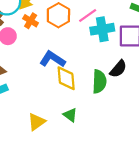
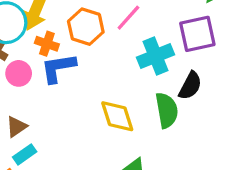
cyan cross: (102, 29) -> (155, 56), moved
blue L-shape: (52, 59) -> (58, 68), moved, turned -30

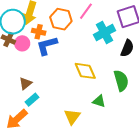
pink circle: (19, 73) -> (22, 43), moved
green semicircle: (167, 110) -> (121, 81), moved

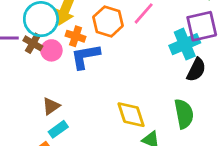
cyan cross: (105, 33) -> (185, 44), moved
yellow diamond: (85, 71) -> (131, 115), moved

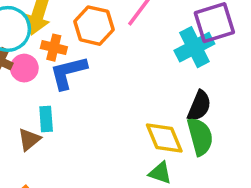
black semicircle: (196, 70) -> (199, 106), moved
yellow diamond: (131, 115) -> (164, 138), moved
cyan rectangle: (58, 129) -> (46, 119), moved, turned -54

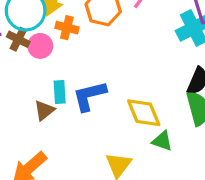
blue L-shape: (68, 73) -> (89, 96), moved
yellow diamond: (164, 138) -> (144, 113), moved

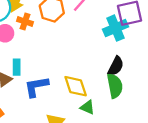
blue L-shape: (89, 96) -> (36, 87), moved

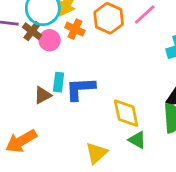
blue L-shape: (36, 87) -> (80, 89), moved

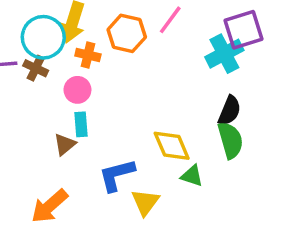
pink circle: (50, 40) -> (77, 90), moved
blue L-shape: (80, 89) -> (117, 175), moved

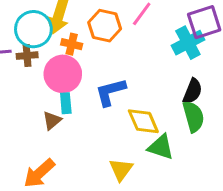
brown cross: (36, 68) -> (27, 56), turned -30
pink circle: (77, 90) -> (63, 74), size x1.6
blue L-shape: (117, 175) -> (110, 92), moved
green triangle: (192, 176) -> (161, 147), size x1.4

